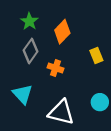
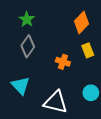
orange diamond: (62, 32) -> (82, 22), moved
orange cross: (56, 68) -> (63, 62), moved

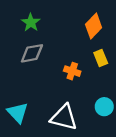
gray diamond: (28, 46) -> (32, 53), turned 45
cyan triangle: (21, 86) -> (18, 113), moved

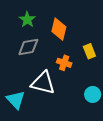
orange diamond: (94, 26) -> (59, 29), moved, turned -30
white triangle: (64, 117) -> (43, 83), moved

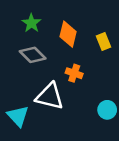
gray diamond: (28, 47) -> (33, 55), turned 55
yellow rectangle: (89, 51) -> (103, 41), moved

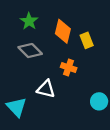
yellow rectangle: (103, 41) -> (87, 40), moved
white triangle: (50, 96) -> (46, 89), size x0.7

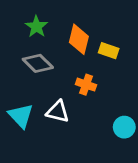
yellow rectangle: (87, 40) -> (109, 51), turned -49
cyan triangle: (17, 107) -> (21, 116), moved

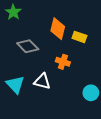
green star: (36, 27) -> (13, 12), moved

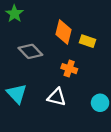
white triangle: (42, 81) -> (57, 97), moved

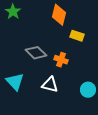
orange diamond: (63, 32) -> (59, 15), moved
gray diamond: (30, 51) -> (36, 53), moved

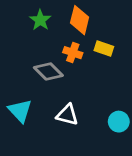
green star: (13, 12) -> (40, 20), moved
orange cross: (61, 60) -> (73, 53), moved

